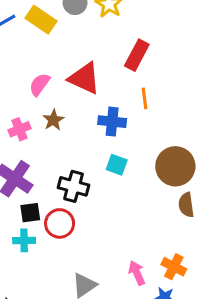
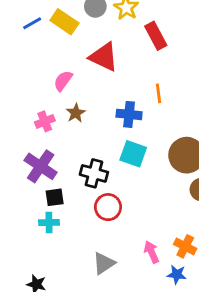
red rectangle: (137, 55) -> (156, 36), moved, turned -56
red triangle: (84, 78) -> (104, 57), moved
cyan square: (117, 165) -> (133, 154), size x1.4
red circle: (60, 223) -> (108, 207), moved

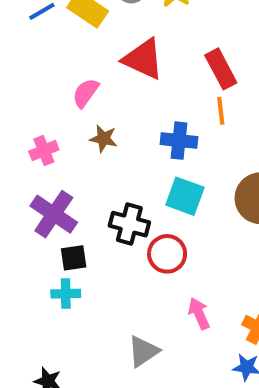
red rectangle: (156, 36) -> (221, 69), moved
brown star: (76, 113) -> (103, 139), turned -30
pink cross: (45, 121) -> (44, 150), moved
red circle: (108, 207) -> (167, 254), moved
pink arrow: (151, 252) -> (199, 313), moved

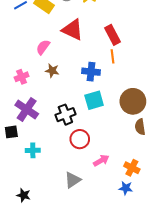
cyan square: (185, 196) -> (94, 100), turned -36
black cross: (129, 224) -> (65, 115), turned -36
red circle: (167, 254) -> (80, 139), moved
black square: (74, 258) -> (11, 132), moved
pink arrow: (199, 313) -> (101, 161), turned 84

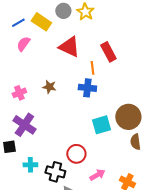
pink semicircle: (43, 47) -> (23, 44), moved
orange line: (112, 56) -> (92, 68), moved
cyan square: (94, 100) -> (101, 125), moved
black cross: (65, 115) -> (55, 172), moved, turned 36

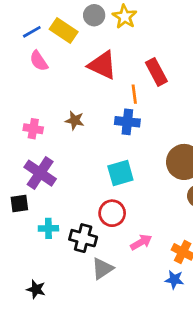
pink semicircle: (23, 44) -> (39, 61), turned -70
pink cross: (19, 93) -> (33, 129), turned 32
cyan square: (101, 125) -> (120, 173), moved

